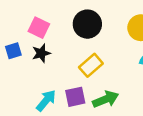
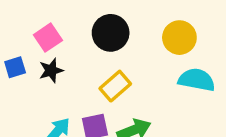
pink square: (39, 28) -> (48, 38), turned 30

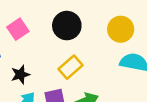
black star: (51, 70) -> (20, 74), moved

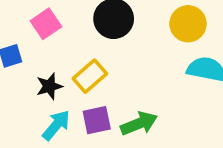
yellow rectangle: (70, 67) -> (90, 76), moved

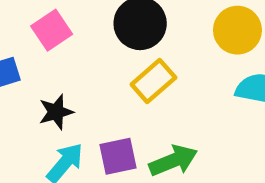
yellow rectangle: (90, 76) -> (153, 81), moved

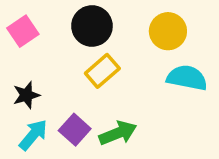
purple square: (118, 156) -> (75, 130), turned -36

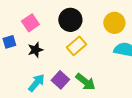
black star: (26, 95) -> (35, 50), moved
green arrow: (118, 133) -> (85, 82), turned 60

